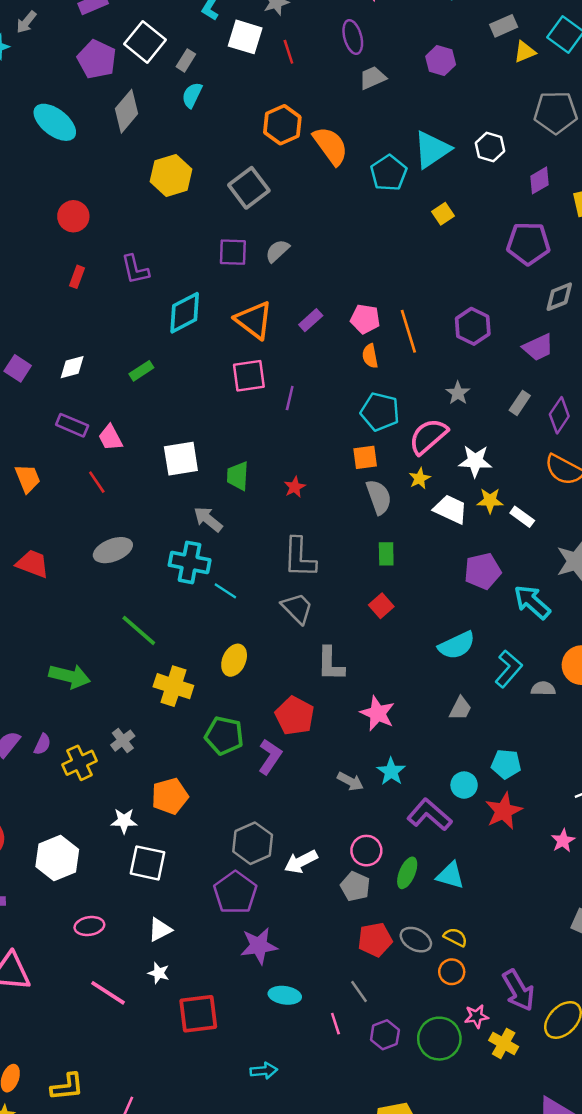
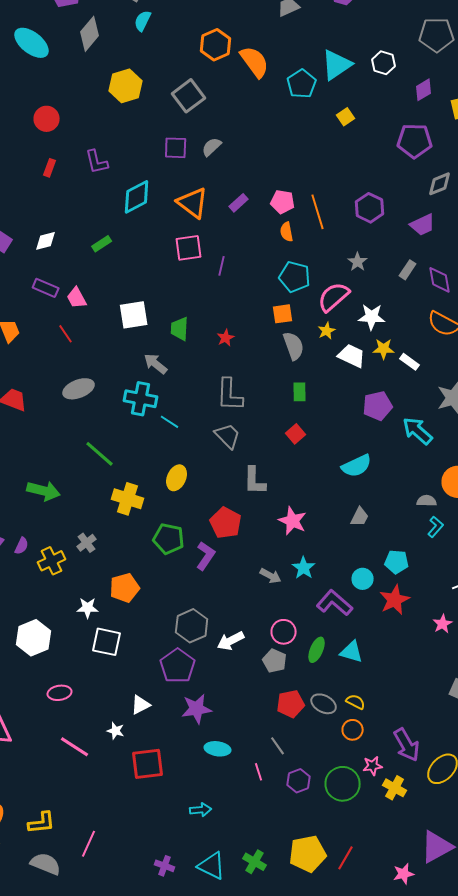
purple diamond: (559, 415) -> (440, 280), turned -44
cyan L-shape: (509, 669) -> (436, 527), moved, size x0.7
white triangle: (160, 930) -> (141, 705), moved

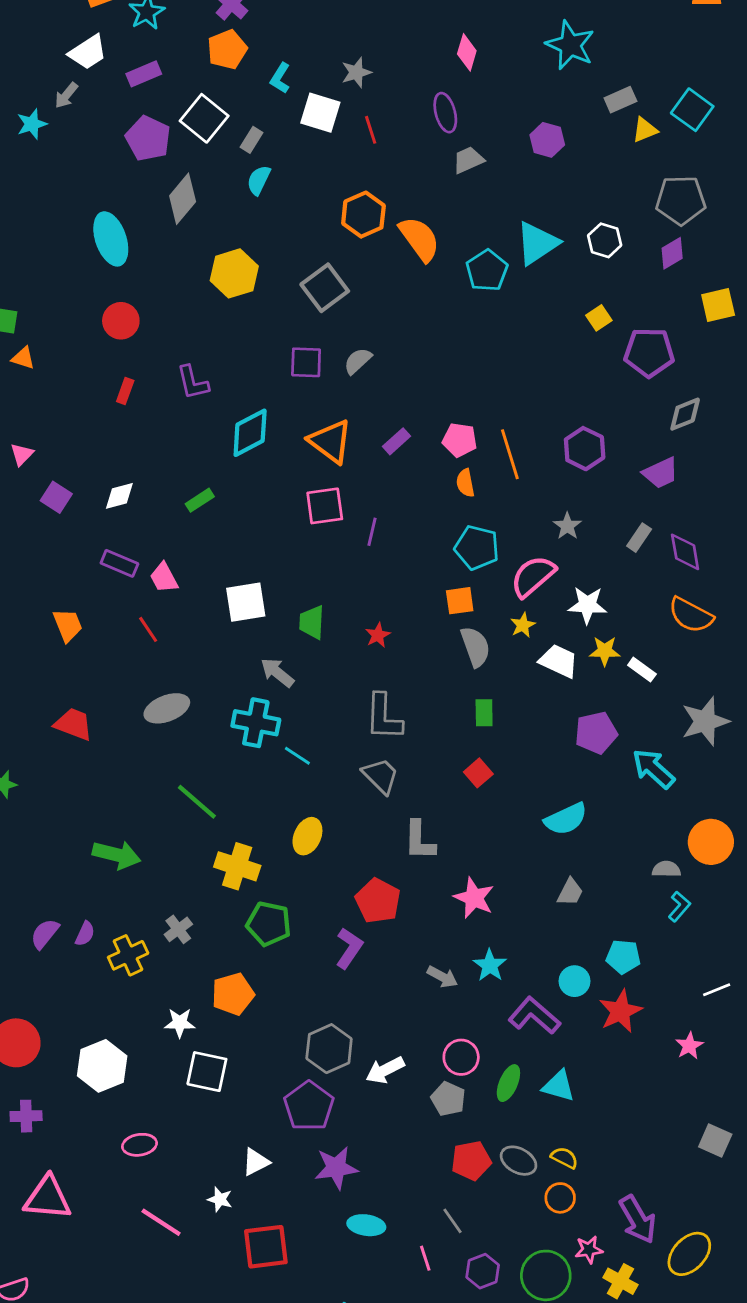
cyan ellipse: (32, 43) -> (111, 239), moved, turned 33
purple diamond: (424, 90) -> (672, 253), moved
yellow square: (346, 117) -> (599, 318), moved
green pentagon: (169, 539) -> (269, 924), moved

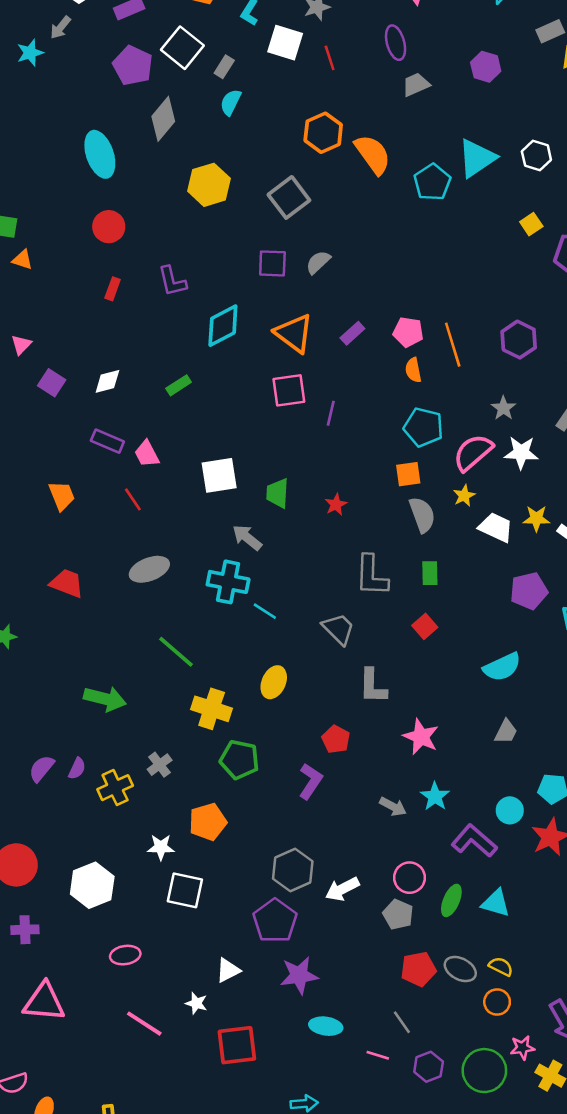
white star: (587, 605) -> (521, 453), moved
gray L-shape: (384, 717) -> (371, 576), moved
red pentagon: (378, 901) -> (336, 739), size x0.7
pink line: (425, 1258) -> (378, 1055), turned -55

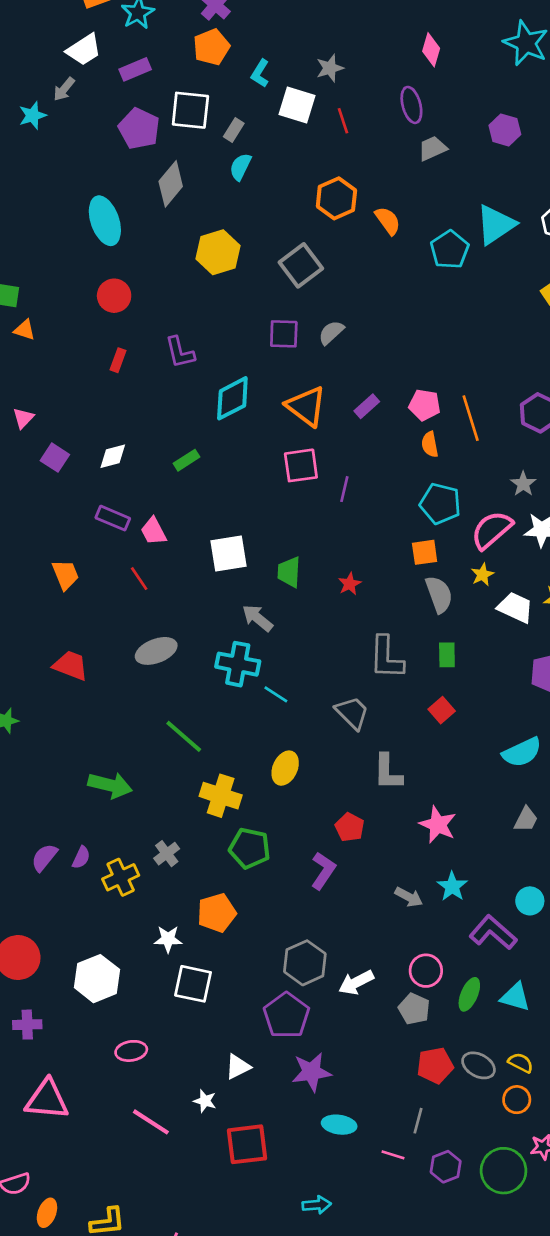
white square: (182, 48) -> (190, 110), turned -33
orange semicircle: (373, 154) -> (388, 221), size x0.7
gray line: (402, 1022) -> (418, 1121), turned 50

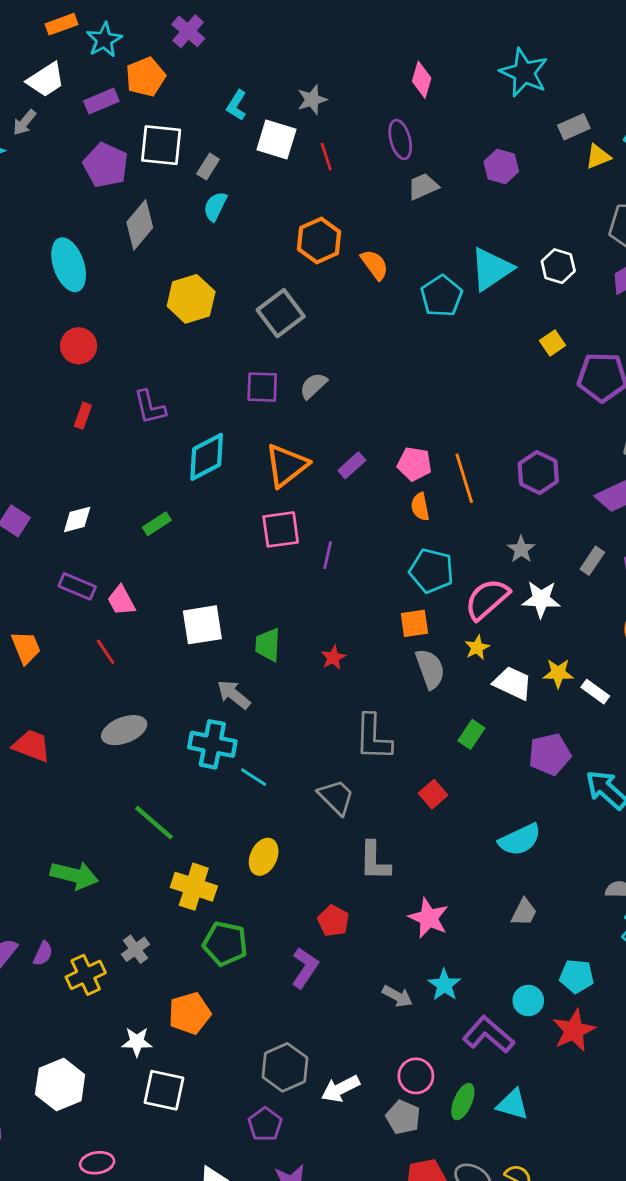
orange pentagon: (211, 47) -> (145, 77), moved
orange triangle: (306, 406) -> (286, 465), turned 45
green rectangle: (447, 655) -> (471, 734), moved, turned 35
purple pentagon: (286, 1015) -> (265, 1124), size x0.7

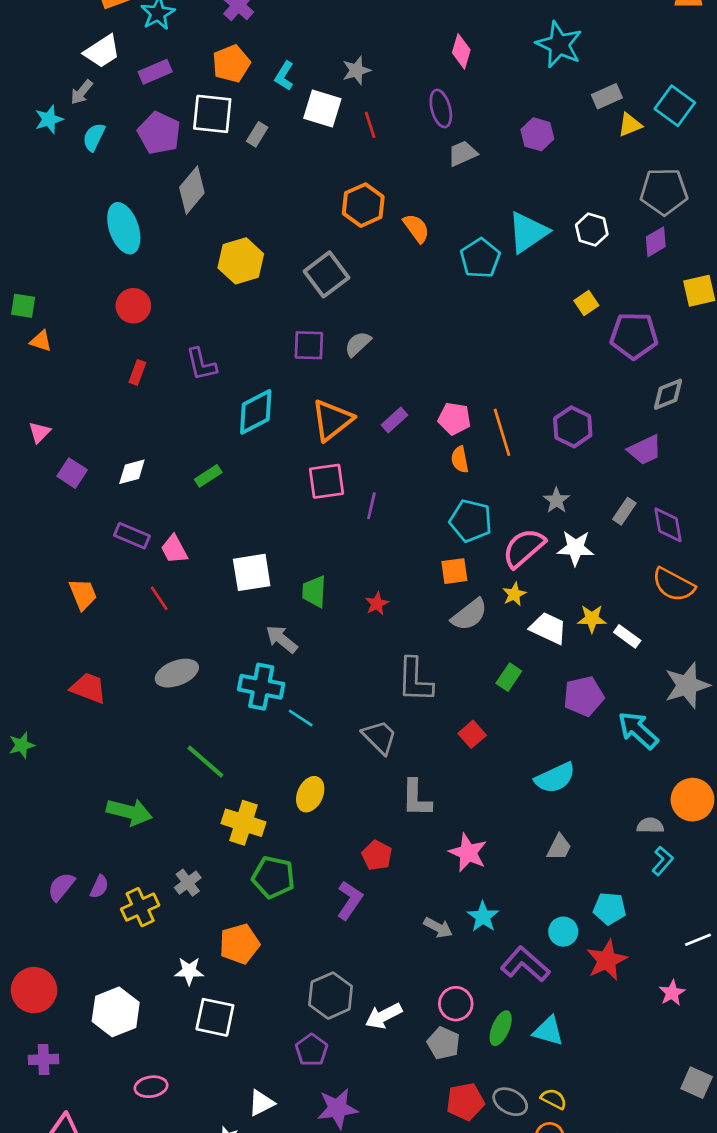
orange pentagon: (145, 77) -> (231, 64), moved
cyan semicircle: (215, 206) -> (94, 137), moved
gray semicircle: (430, 669) -> (469, 615), turned 72

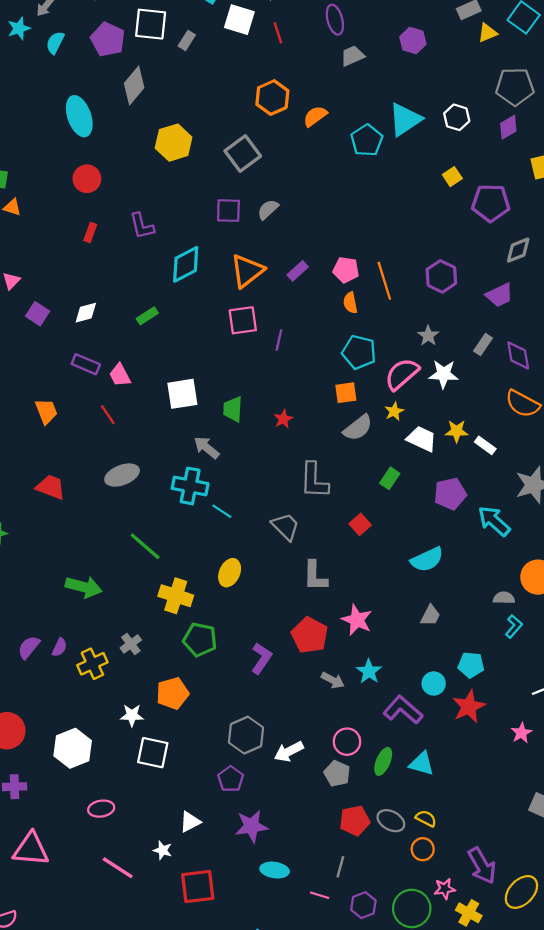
orange semicircle: (416, 228) -> (315, 116), turned -90
red pentagon: (377, 855) -> (310, 635), moved, size x1.5

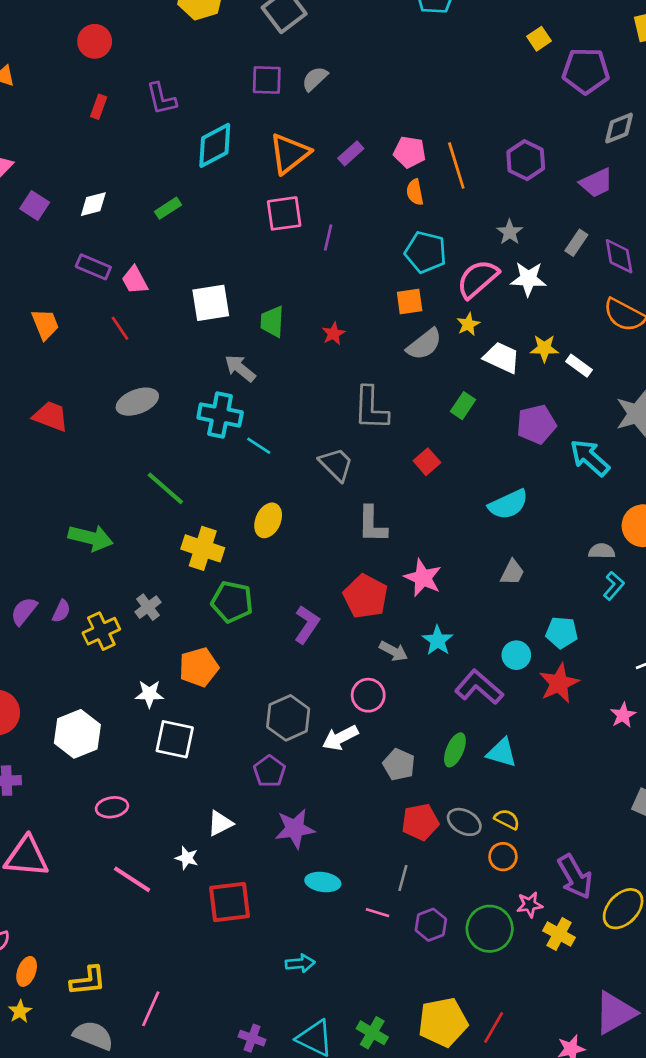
pink circle: (347, 742) -> (368, 695), moved

